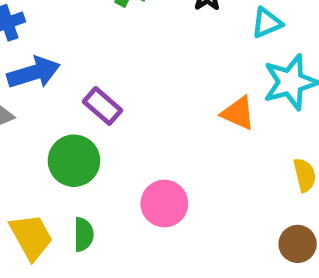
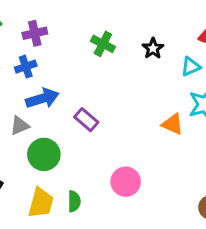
green circle: (74, 161) -> (44, 154), moved
yellow trapezoid: (31, 237) -> (41, 203), turned 44

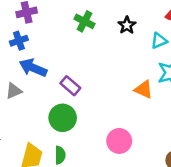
blue arrow: (42, 98) -> (33, 68), turned -140
green circle: (44, 154) -> (63, 118), moved
pink circle: (126, 182) -> (119, 141), moved

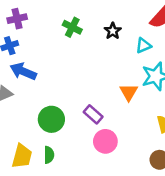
purple rectangle: (70, 86) -> (93, 114), moved
orange triangle: (144, 90) -> (129, 92), turned 36

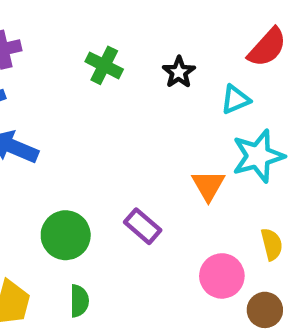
pink circle: (105, 141) -> (222, 276), moved
green semicircle: (49, 155) -> (79, 301), moved

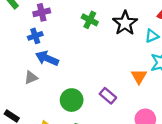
black star: (179, 72) -> (125, 23), size x1.6

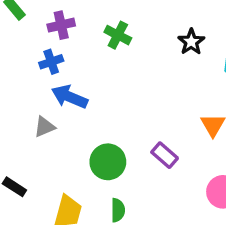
green cross: (90, 20) -> (118, 35), moved
black star: (125, 23) -> (191, 42), size x0.7

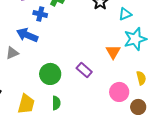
blue cross: (51, 62) -> (40, 14), moved, turned 32

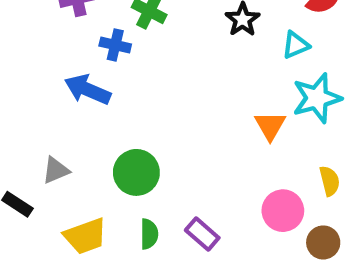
gray triangle: (12, 53) -> (56, 170), moved
purple rectangle: (84, 70) -> (202, 234), moved
yellow trapezoid: (26, 104) -> (85, 236), turned 55

